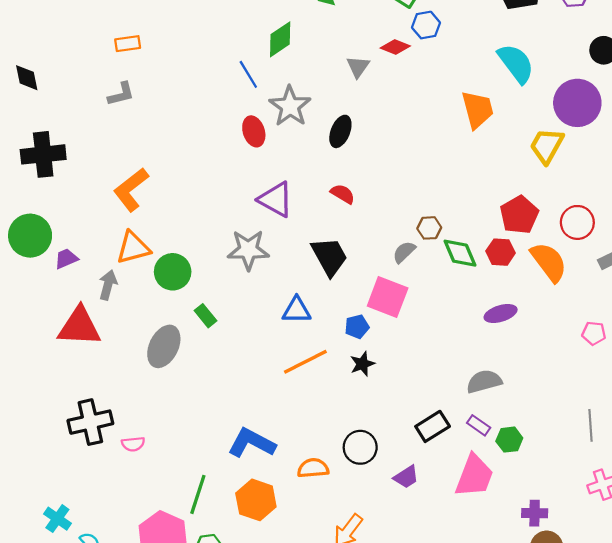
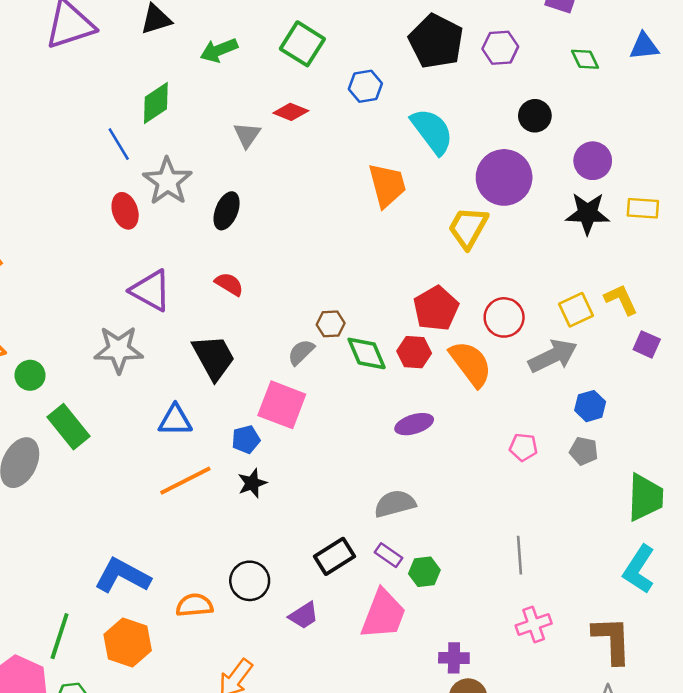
blue hexagon: (426, 25) -> (365, 86), moved
green circle: (173, 272) -> (30, 375), size x0.7
green rectangle: (206, 316) -> (69, 427), size x1.6

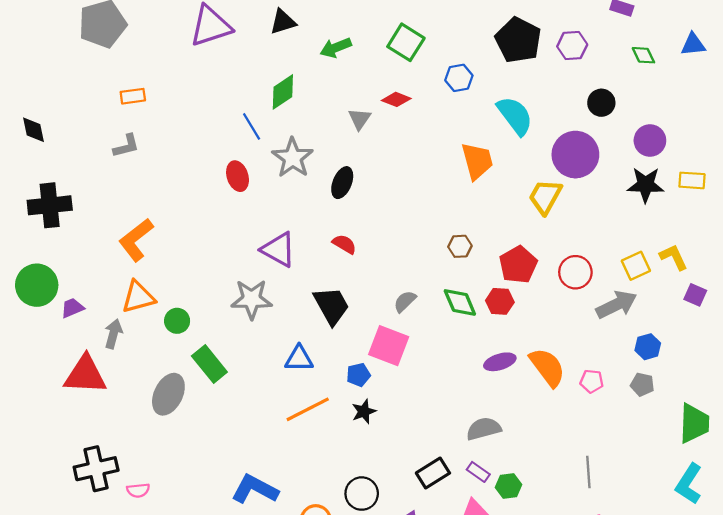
red ellipse: (125, 211) -> (238, 176), moved
brown hexagon: (331, 324) -> (460, 246), moved
orange semicircle: (471, 364) -> (547, 367), moved

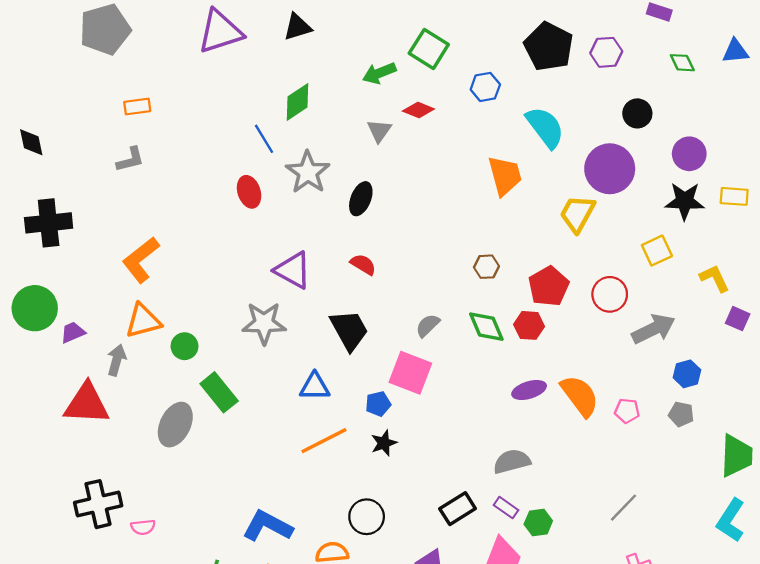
green arrow: (336, 48) -> (379, 73), moved
yellow square: (636, 266) -> (657, 251), moved
gray line: (588, 472) -> (624, 508), turned 48
black circle: (362, 494) -> (367, 517), moved

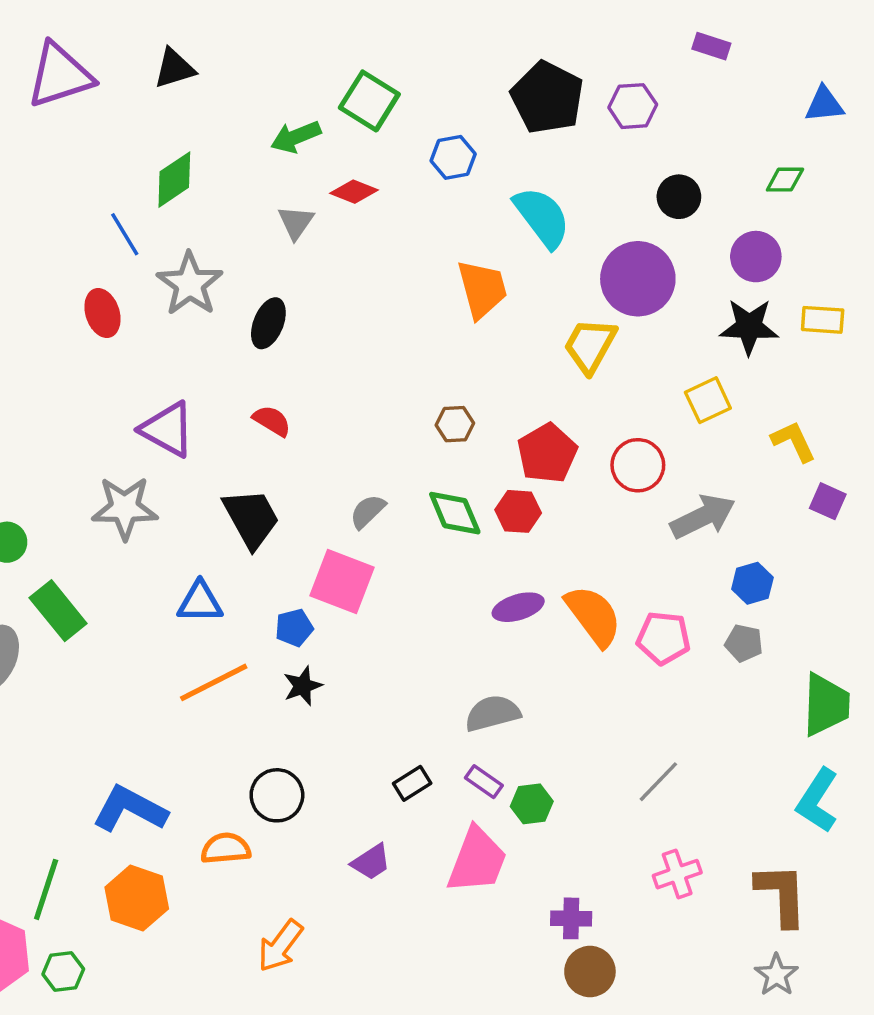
green diamond: (682, 63) -> (785, 180), moved, turned -65
pink pentagon: (627, 411) -> (664, 638), size x1.4
black rectangle: (458, 509) -> (412, 783), size x0.7

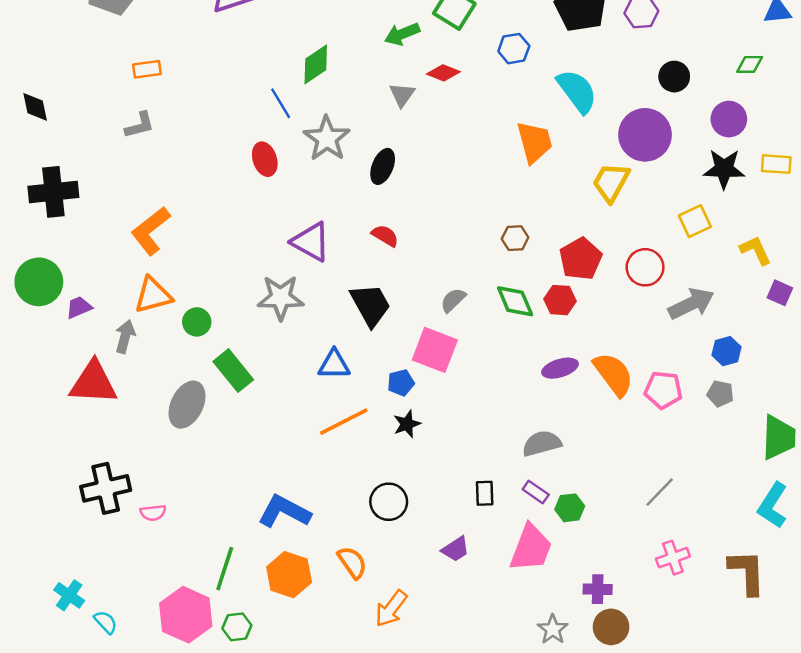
black rectangle: (412, 783) -> (485, 493), turned -60
orange semicircle: (226, 848) -> (352, 562), moved, turned 60
gray star: (776, 975) -> (553, 629), moved

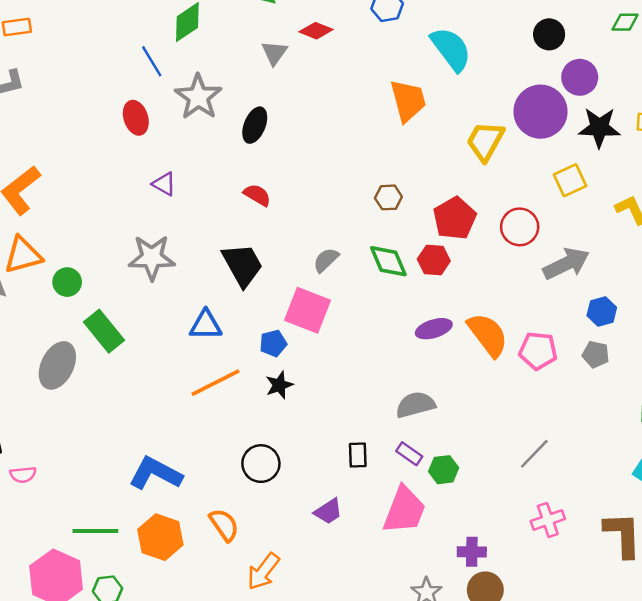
purple circle: (729, 119) -> (580, 77), moved
purple circle: (645, 135) -> (540, 112), moved
purple triangle: (311, 242) -> (164, 184), moved, size x0.6
green line: (225, 569) -> (95, 531), turned 72

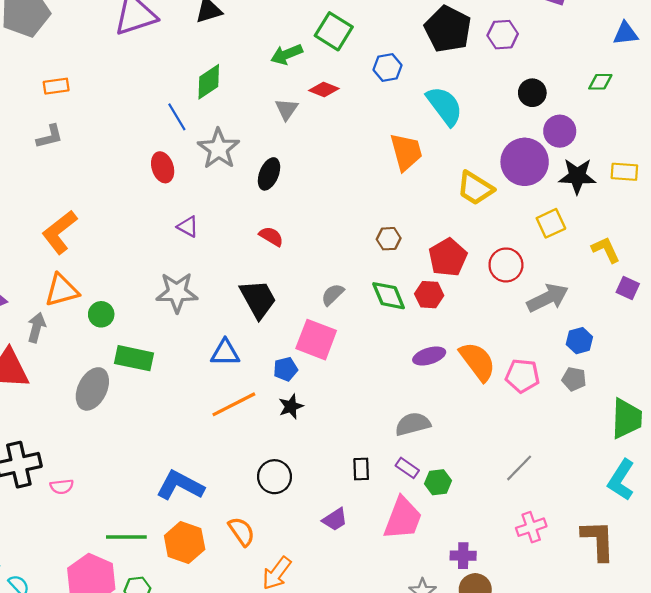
yellow trapezoid: (485, 141) -> (475, 188), turned -87
green rectangle: (104, 331) -> (134, 358), turned -39

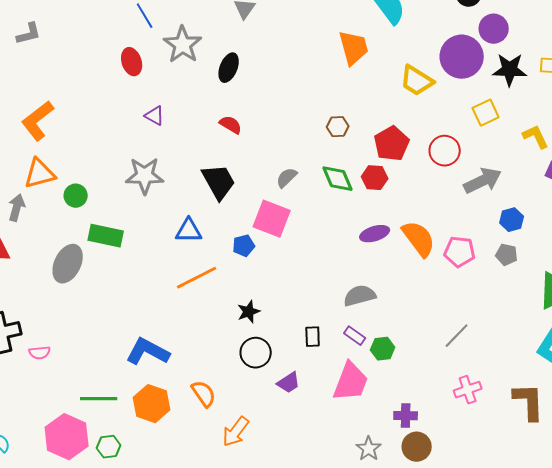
black star: (291, 406) -> (249, 312), moved
black circle: (274, 477) -> (256, 353), moved

